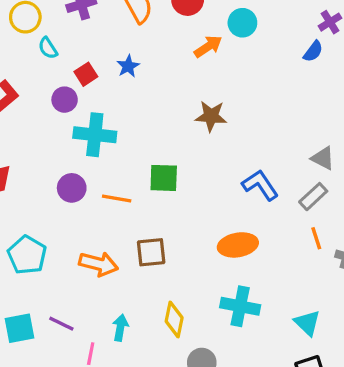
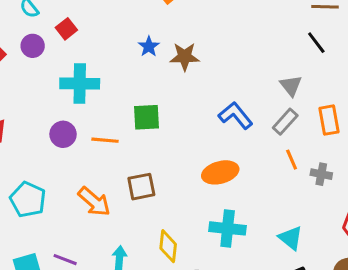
blue star: (128, 66) -> (149, 46), moved
purple circle: (65, 100) -> (33, 46), moved
gray triangle: (323, 158) -> (291, 86), turned 30
orange arrow: (99, 264) -> (94, 202), turned 32

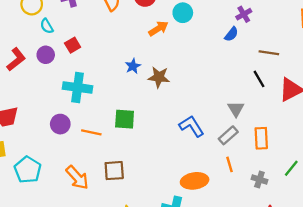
orange ellipse: (220, 172) -> (195, 181), moved
gray cross: (321, 174) -> (259, 179), moved

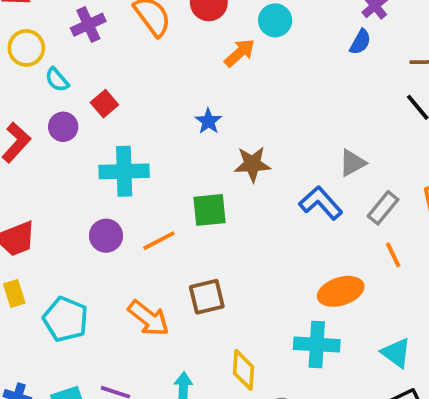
brown star: (159, 77) -> (252, 164), moved
gray triangle: (236, 109) -> (352, 163), moved, turned 42
orange line: (91, 132) -> (159, 241), turned -30

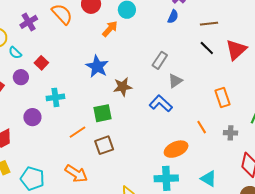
blue star: (208, 121) -> (97, 66), size x1.6
cyan cross: (124, 171) -> (55, 97), size x0.7
gray rectangle: (383, 208) -> (160, 60), moved
purple circle: (106, 236) -> (32, 117), moved
brown square: (207, 297) -> (104, 145), moved

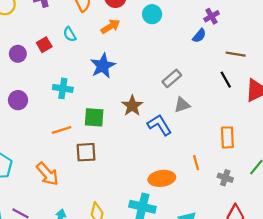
orange arrow: (110, 29) -> (110, 26), moved
cyan semicircle: (15, 53) -> (70, 34), moved
brown star: (123, 87) -> (132, 106), moved, turned 30
cyan cross: (55, 97) -> (63, 88), moved

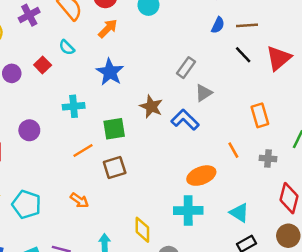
blue semicircle: (199, 36) -> (218, 25), moved
purple circle: (18, 54) -> (12, 73), moved
orange arrow: (47, 174) -> (79, 200), size x0.7

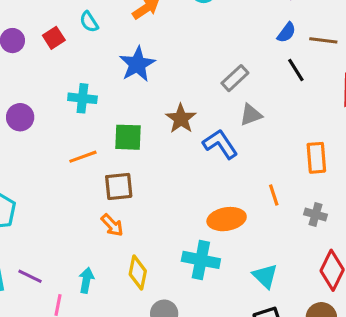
black line: (243, 55) -> (296, 70), moved
orange arrow: (79, 200) -> (112, 225), moved

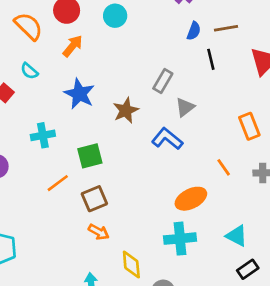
black line: (296, 70) -> (211, 59), turned 35
brown star: (181, 119) -> (126, 110), moved, turned 30

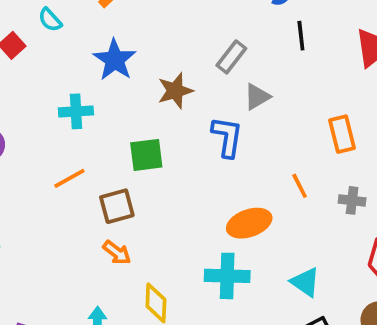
cyan cross: (43, 135) -> (76, 111), moved
blue L-shape: (167, 139) -> (227, 137), turned 52
green square: (90, 156) -> (146, 155), moved

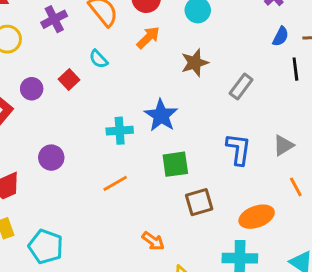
blue star: (115, 60) -> (161, 115), moved
brown star: (175, 91) -> (195, 63), moved
gray triangle: (257, 97) -> (283, 145), moved
brown square: (117, 206) -> (199, 202), moved

